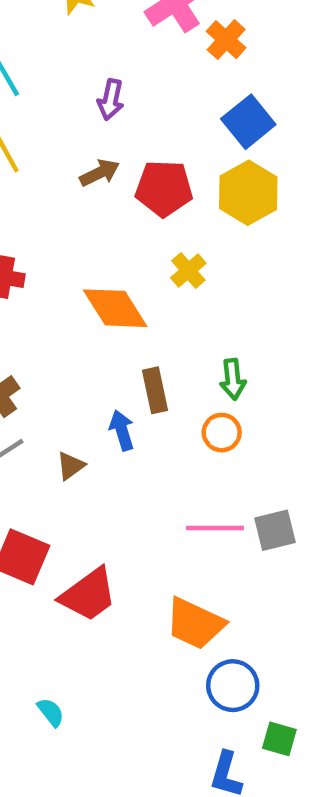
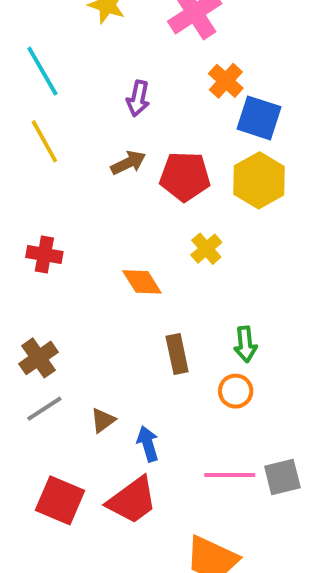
orange cross: (226, 40) -> (226, 81), moved
blue square: (248, 122) -> (259, 118), turned -33
orange diamond: (115, 308) -> (142, 282), size x0.7
blue arrow: (122, 430) -> (148, 444), moved
red trapezoid: (88, 595) -> (132, 500), moved

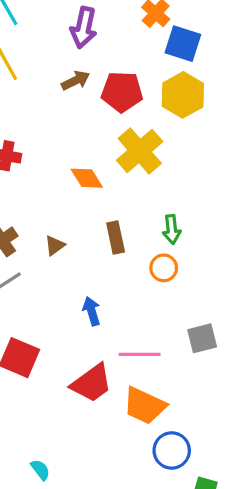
purple arrow: (138, 98) -> (84, 28), size x1.4
yellow cross: (206, 249) -> (140, 151), size x1.8
brown triangle: (103, 420) -> (55, 245), moved
pink line: (230, 475) -> (140, 354), moved
red trapezoid: (132, 500) -> (92, 383), moved

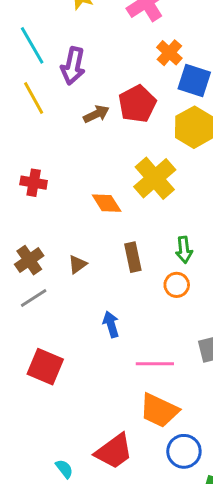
purple arrow: (84, 28) -> (73, 66), moved
red pentagon: (122, 92) -> (137, 104), moved, turned -30
red trapezoid: (92, 383) -> (114, 451), moved

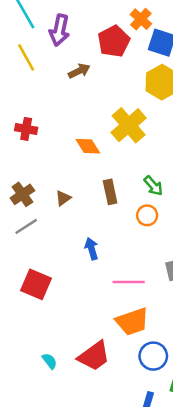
red pentagon: (137, 104) -> (114, 41), moved
green arrow: (184, 250) -> (153, 186), turned -35
orange trapezoid: (159, 410) -> (132, 321), turned -44
cyan semicircle: (64, 469) -> (50, 361), moved

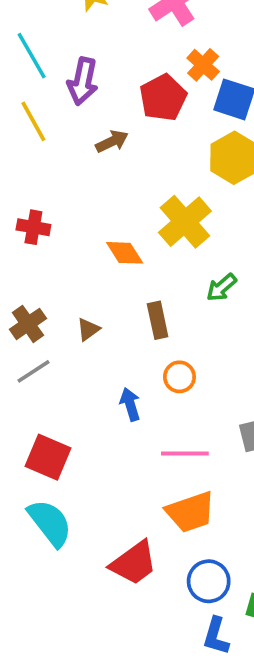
green arrow: (153, 186) -> (221, 287), moved, turned 90
orange circle: (147, 215) -> (179, 377), moved
blue circle: (153, 356) -> (209, 581), moved
cyan semicircle: (50, 361) -> (50, 523), moved, size x2.0

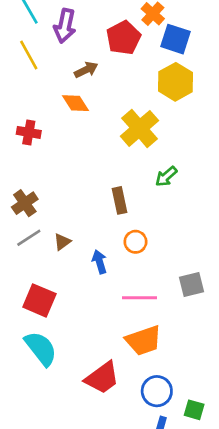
orange diamond: (125, 253) -> (75, 103), moved
brown triangle: (88, 329) -> (62, 242), moved

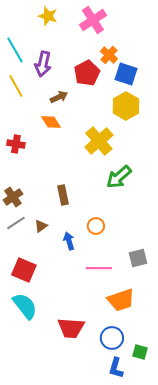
green arrow: (166, 176) -> (119, 177), size x1.5
brown rectangle: (119, 200) -> (63, 195), moved
orange trapezoid: (143, 340) -> (121, 300), moved
red trapezoid: (102, 378) -> (71, 328), turned 40

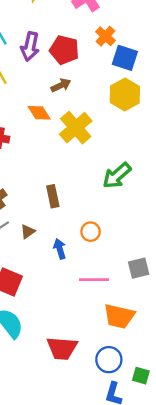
red pentagon: (87, 73) -> (64, 50), moved, turned -30
brown arrow: (59, 97) -> (61, 85), moved
yellow cross: (99, 141) -> (76, 128), moved
orange trapezoid: (121, 300) -> (119, 316), turned 32

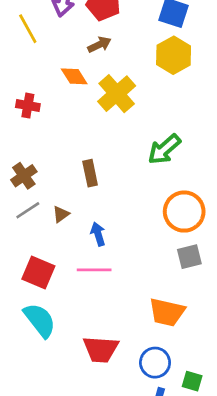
orange circle: (91, 232) -> (184, 212), moved, size x1.8
pink line: (94, 280) -> (94, 270), moved

